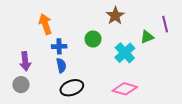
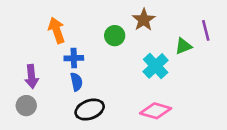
green circle: (93, 39) -> (115, 36), moved

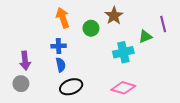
orange arrow: (57, 30) -> (63, 18), moved
cyan cross: (156, 66) -> (123, 52), turned 30

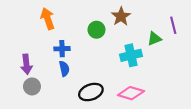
orange arrow: (63, 18) -> (48, 19), moved
gray circle: (21, 84) -> (32, 86), moved
black ellipse: (71, 87) -> (91, 92), moved

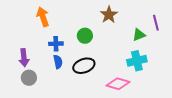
green circle: (97, 30) -> (85, 36), moved
cyan cross: (131, 55) -> (137, 61), moved
black ellipse: (91, 92) -> (84, 66), moved

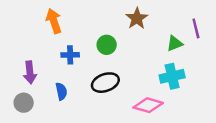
blue semicircle: (58, 62) -> (61, 91), moved
gray circle: (29, 78) -> (24, 103), moved

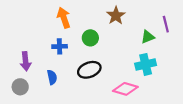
orange arrow: (54, 21) -> (64, 18), moved

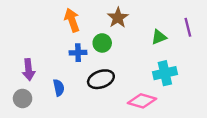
brown star: (116, 16) -> (118, 18), moved
green triangle: (148, 37) -> (159, 37), moved
blue cross: (60, 46) -> (78, 53), moved

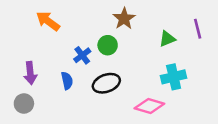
orange arrow: (72, 20) -> (48, 21), moved, turned -35
blue cross: (78, 53) -> (82, 55), turned -35
blue semicircle: (59, 88) -> (67, 81), moved

